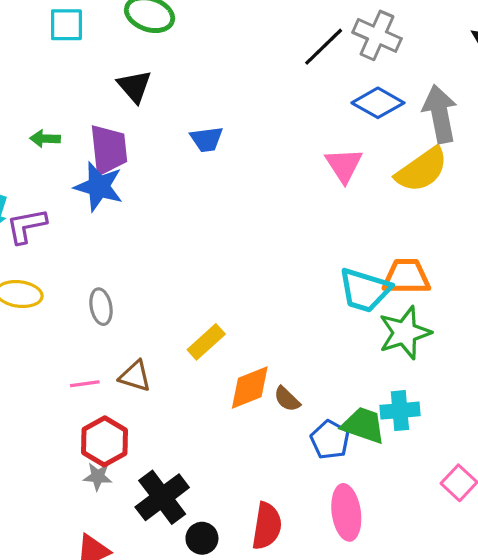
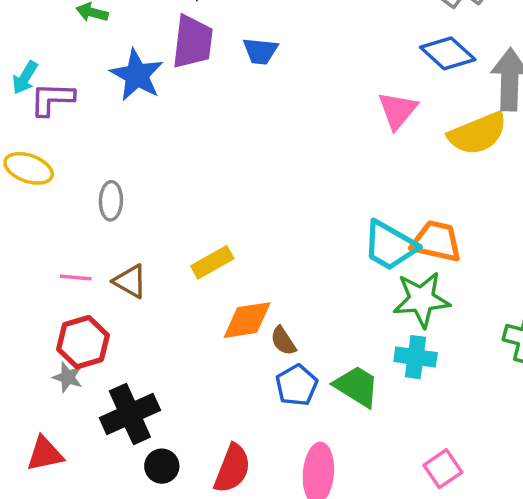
purple trapezoid: (109, 149) -> (193, 42), moved
cyan cross: (400, 411) -> (416, 357), moved
blue pentagon: (330, 440) -> (297, 385), moved

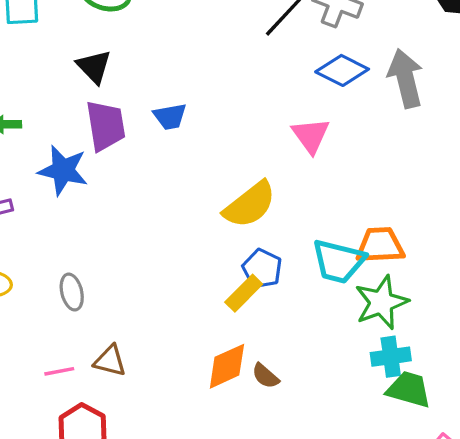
yellow semicircle: (478, 134) -> (250, 205), moved
yellow rectangle: (212, 262) -> (244, 293), moved
blue pentagon: (297, 385) -> (262, 269), moved
green trapezoid: (357, 386) -> (409, 390), moved

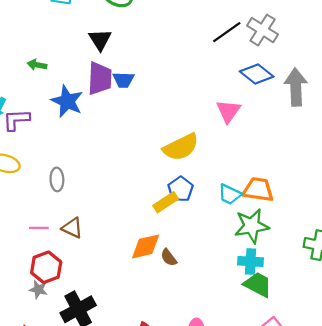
blue trapezoid: (170, 117) -> (123, 80), moved
cyan trapezoid: (339, 261) -> (230, 194), size x0.7

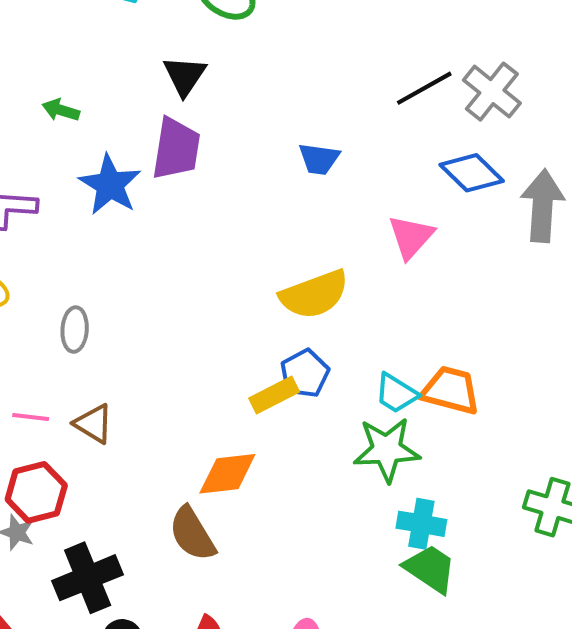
blue trapezoid: (123, 80) -> (319, 159), moved
green star: (252, 226) -> (387, 450), moved
brown semicircle: (169, 258) -> (192, 534), moved, size x1.6

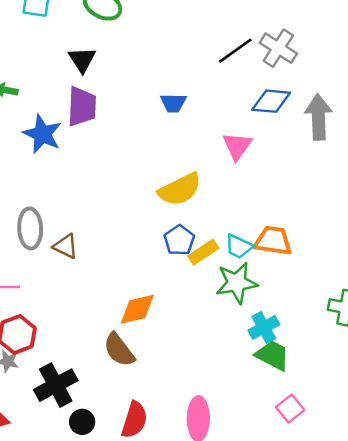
blue diamond: (472, 173) -> (271, 101), turned -33
gray ellipse: (75, 330) -> (30, 228), size x1.4
yellow rectangle: (274, 395) -> (203, 252), moved
brown triangle: (93, 424) -> (66, 246), moved
cyan cross: (421, 524) -> (264, 327), turned -32

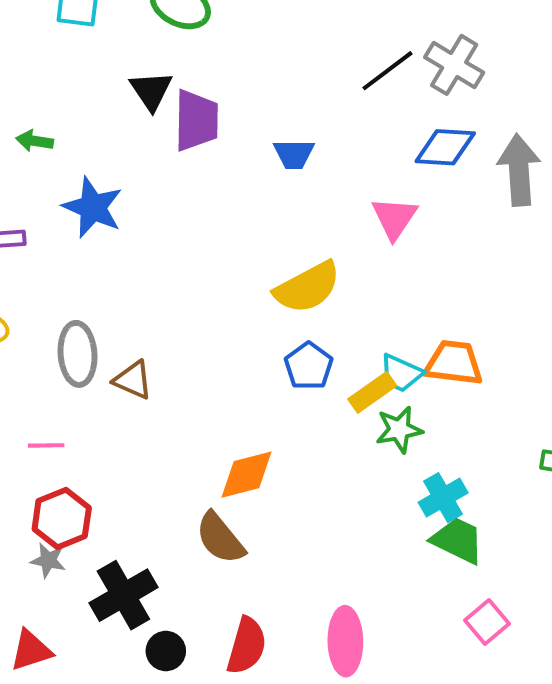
purple trapezoid: (82, 106) -> (196, 120), moved
yellow rectangle: (203, 252) -> (372, 392), moved
green star: (237, 283) -> (399, 430), size x0.7

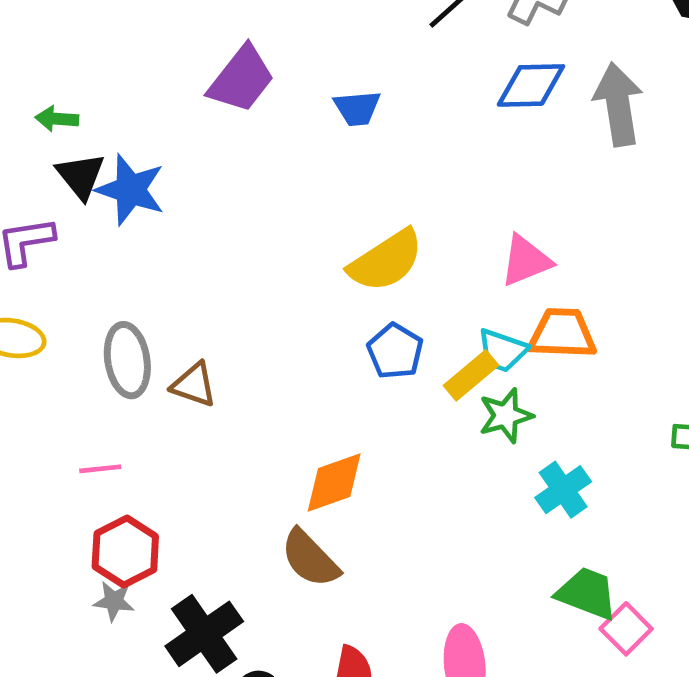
black triangle: (151, 91) -> (81, 176), moved
purple trapezoid: (196, 120) -> (241, 79), turned 42
pink triangle: (394, 218) -> (526, 261), moved, turned 39
green trapezoid: (458, 540) -> (587, 593), moved

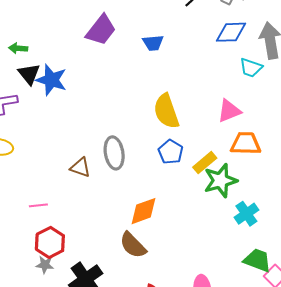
yellow semicircle: (386, 261) -> (166, 111), turned 104
cyan trapezoid: (502, 350) -> (251, 68), moved
gray ellipse: (127, 360) -> (114, 153), moved
green star: (506, 416) -> (220, 181), size x1.4

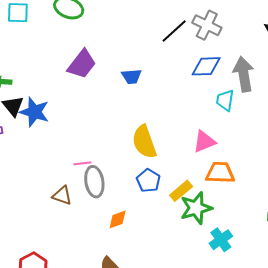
cyan trapezoid: (251, 68) -> (225, 100), turned 80
pink line: (38, 205) -> (82, 163), moved
orange diamond: (144, 211) -> (118, 219), moved, size x0.7

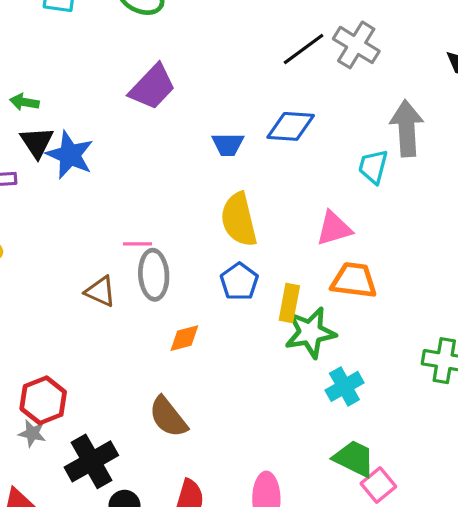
blue diamond: (206, 66) -> (291, 126), moved
blue trapezoid: (132, 76) -> (228, 144), moved
yellow rectangle: (181, 191) -> (289, 303), turned -45

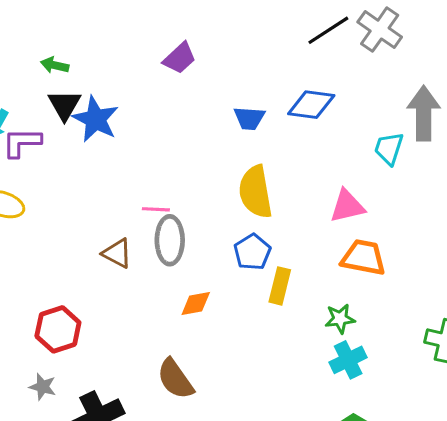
purple trapezoid: (152, 87) -> (180, 58), size x0.7
yellow rectangle: (289, 303) -> (280, 286), moved
green star: (310, 332) -> (340, 319), moved, size x0.6
red hexagon: (43, 400) -> (58, 329), moved

